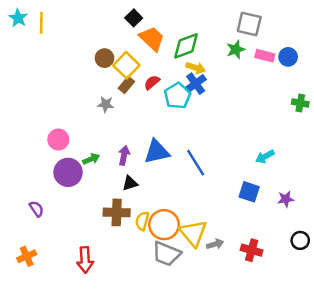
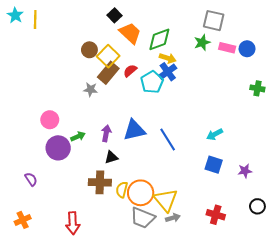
brown rectangle: (126, 85) -> (108, 73), size x1.5
cyan arrow: (265, 157) -> (215, 134), moved
gray arrow: (215, 244) -> (173, 218), moved

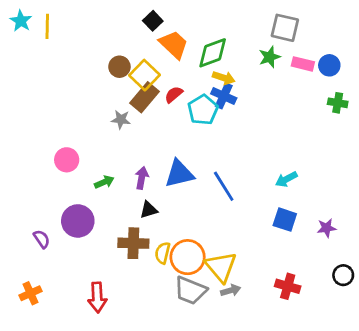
blue cross: (168, 72) -> (224, 96), turned -30
green cross: (257, 88) -> (338, 103), moved
purple circle: (58, 148) -> (78, 221), moved

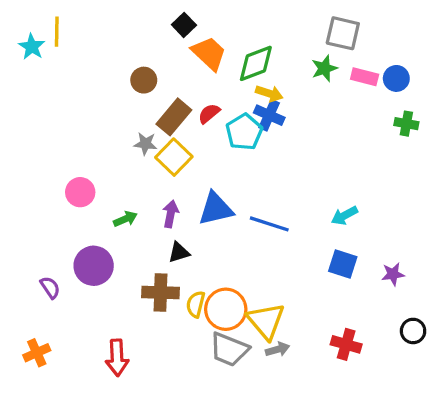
cyan star: (21, 21) -> (32, 47), moved
yellow square: (144, 75) -> (174, 157), moved
blue line: (224, 186) -> (269, 224), turned -40

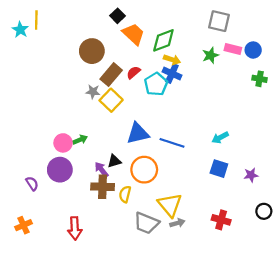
green star: (324, 68) -> (210, 55), moved
brown circle: (144, 80) -> (92, 51), size x1.5
pink circle: (80, 192) -> (63, 143), moved
purple arrow: (171, 214) -> (101, 170), moved, turned -49
orange circle: (226, 309) -> (144, 170), moved

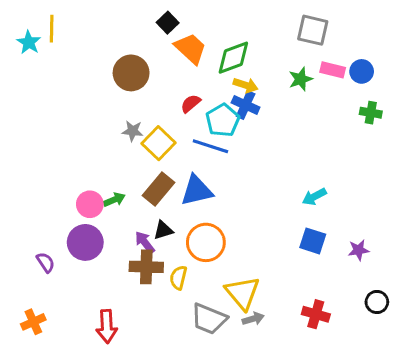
brown rectangle: (111, 75) -> (159, 189), moved
blue line: (172, 143) -> (210, 146), moved

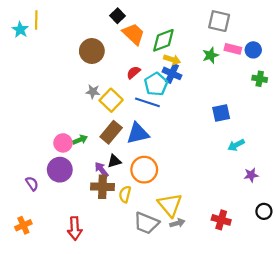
cyan arrow: (314, 197) -> (236, 145), moved
blue square: (313, 241) -> (221, 113), moved, turned -30

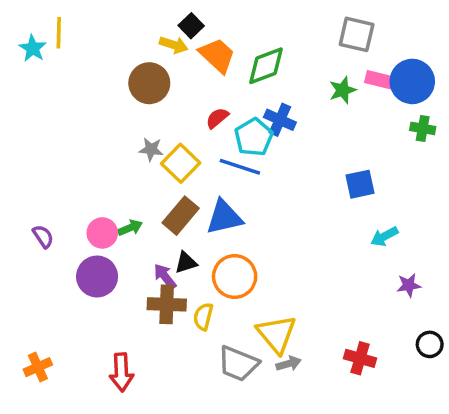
blue circle: (253, 50) -> (412, 81), size x1.6
yellow arrow: (172, 60) -> (174, 45), moved
purple semicircle: (32, 184) -> (43, 236), moved

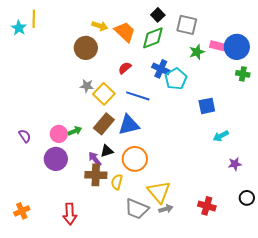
black square: (191, 26) -> (158, 15), moved
gray square: (357, 34) -> (187, 25), moved
cyan pentagon: (254, 137) -> (176, 79), moved

